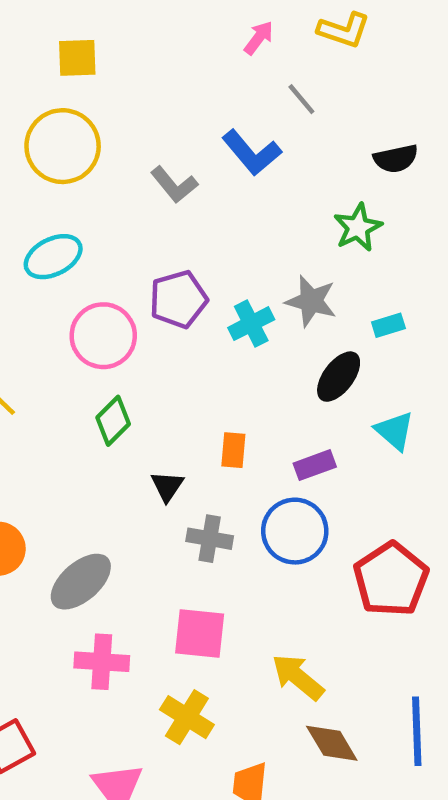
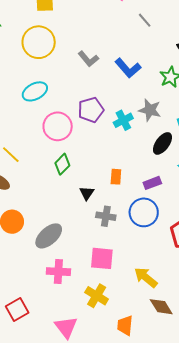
blue L-shape: (252, 153) -> (128, 68), moved

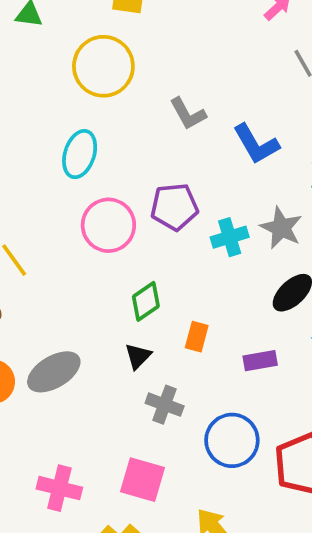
cyan ellipse: (35, 91) -> (80, 154), turned -55
green diamond: (62, 164) -> (146, 301), moved
blue circle: (144, 212) -> (232, 440), moved
gray ellipse: (49, 236) -> (54, 372), moved

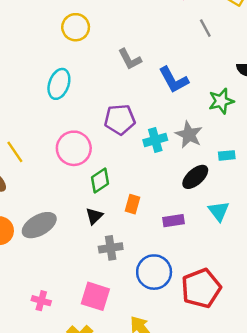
yellow circle: (103, 66) -> (76, 27), size x0.7
pink circle: (108, 225) -> (74, 148), moved
gray cross: (165, 405) -> (111, 248), turned -30
pink cross: (59, 488) -> (41, 301), size x0.7

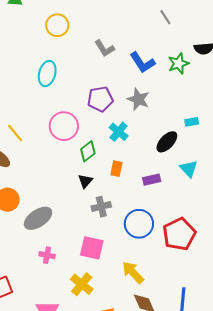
green star: (221, 101) -> (178, 64), moved
gray star: (189, 135) -> (138, 99), moved
cyan cross: (155, 140) -> (119, 132), moved, turned -30
gray ellipse: (39, 225) -> (38, 218), moved

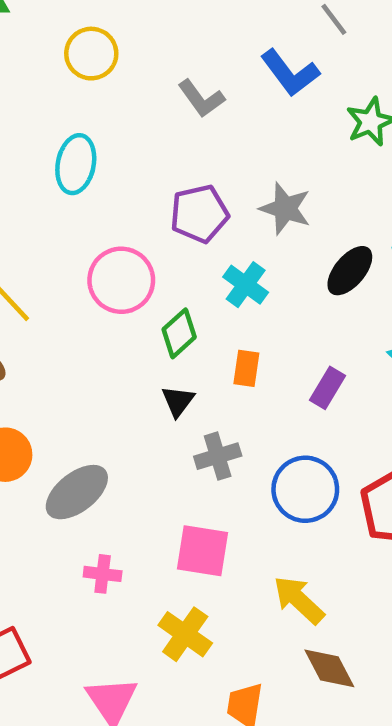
blue L-shape: (142, 62) -> (290, 73), moved
black ellipse: (167, 142) -> (350, 271), moved
purple rectangle: (152, 180) -> (327, 388), turned -42

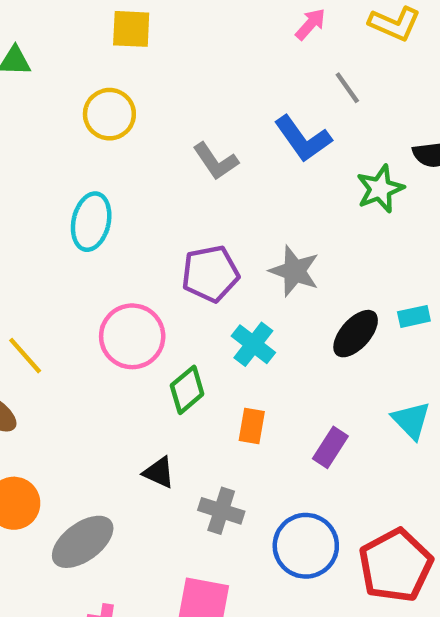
black triangle: (178, 401) -> (159, 472), moved, turned -44
gray cross: (218, 456) -> (221, 511), turned 33

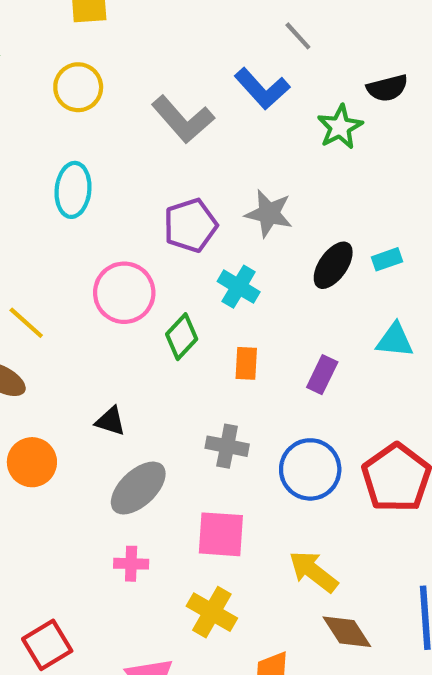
gray L-shape: (216, 161) -> (183, 119), size x1.4
cyan rectangle: (414, 316) -> (387, 259), moved
cyan triangle: (411, 420) -> (395, 340), turned -33
black triangle: (159, 472) -> (110, 421), moved
gray ellipse: (83, 542) -> (138, 488), moved

